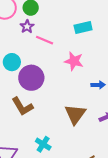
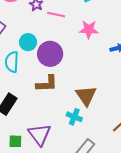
brown L-shape: (22, 106) -> (47, 84), turned -50
brown triangle: (75, 114) -> (86, 96), moved

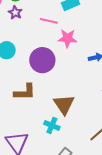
pink line: (56, 14) -> (49, 21), moved
purple circle: (50, 54) -> (42, 60), moved

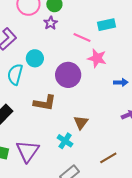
brown triangle: (64, 104) -> (81, 123), size x0.7

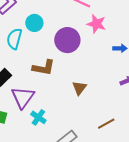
cyan cross: (65, 141) -> (38, 117), moved
purple triangle: (28, 151) -> (23, 97), moved

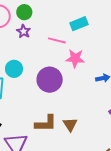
brown L-shape: (44, 68) -> (46, 123), moved

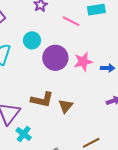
pink star: (75, 58) -> (83, 62), moved, turned -30
cyan circle: (14, 69) -> (32, 40), moved

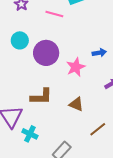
pink star: (83, 62) -> (76, 67), moved
brown triangle: (66, 106) -> (76, 104), moved, turned -35

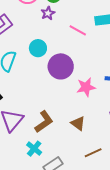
brown L-shape: (41, 97) -> (44, 122), moved, turned -50
cyan cross: (30, 134) -> (34, 149), moved

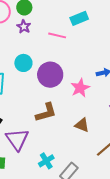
brown L-shape: (44, 122) -> (46, 112), moved, turned 35
cyan cross: (34, 149) -> (46, 161), turned 35

